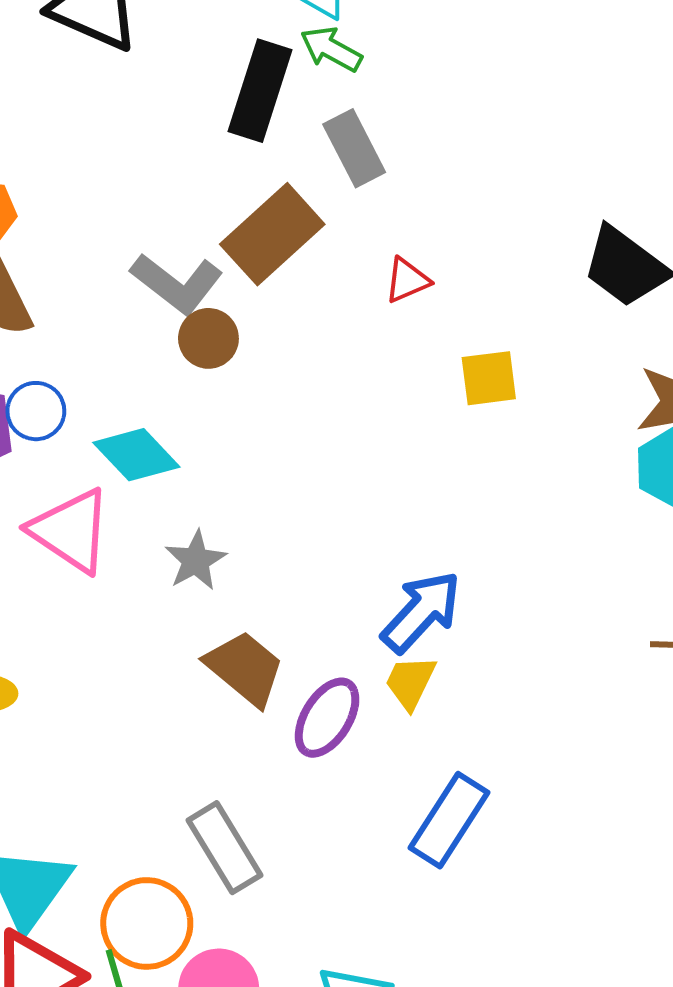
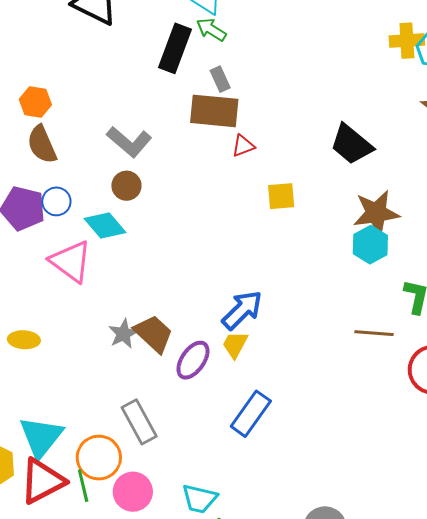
gray rectangle: (354, 148) -> (220, 79), size x0.7
brown rectangle: (272, 234) -> (214, 111), moved, turned 45
brown circle: (208, 338) -> (126, 186), moved
gray star: (196, 560) -> (123, 334), moved

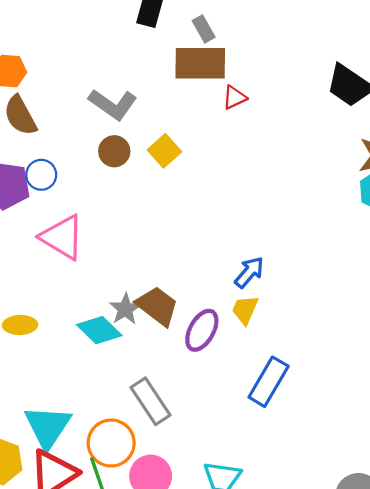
yellow square: (281, 196) -> (164, 151), moved, turned -32
cyan diamond: (105, 225) -> (99, 330), moved
blue arrow: (242, 310) -> (249, 272), size x0.7

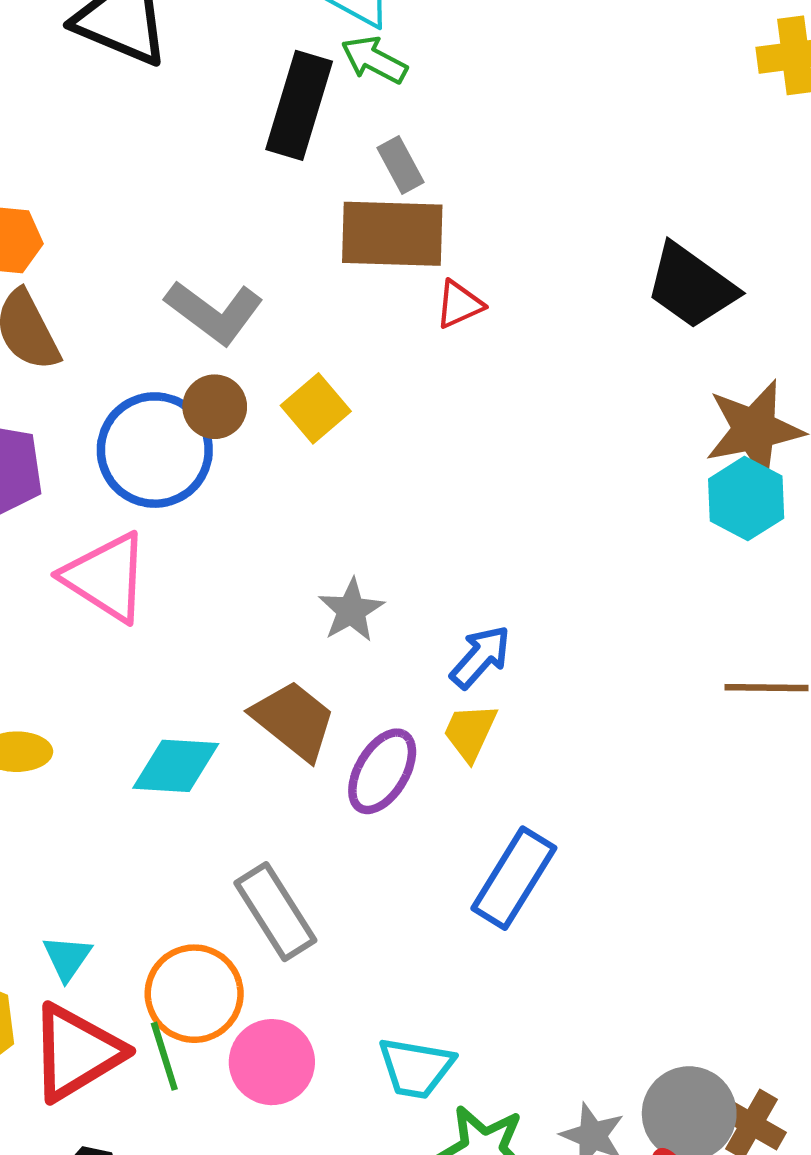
blue circle: (41, 175) -> (155, 450), moved, size x1.8
gray star: (125, 309) -> (351, 610), moved
cyan diamond: (99, 330) -> (176, 766), turned -42
cyan triangle: (48, 427) -> (67, 958), size x0.5

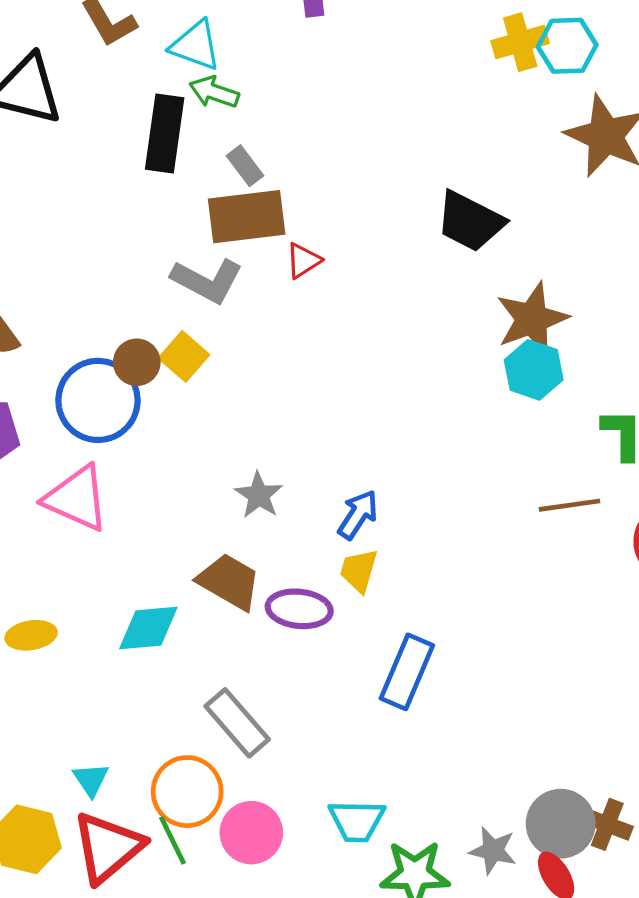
gray L-shape: (214, 312) -> (207, 281), moved
yellow square: (316, 408) -> (184, 356), moved
purple ellipse: (382, 771) -> (299, 609), turned 74

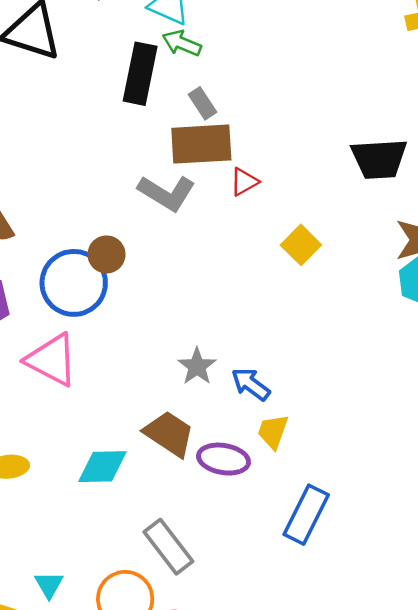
black trapezoid: (470, 221) -> (379, 159), turned -34
yellow square: (184, 356) -> (301, 245), moved
blue arrow: (358, 515) -> (251, 384), moved, turned -90

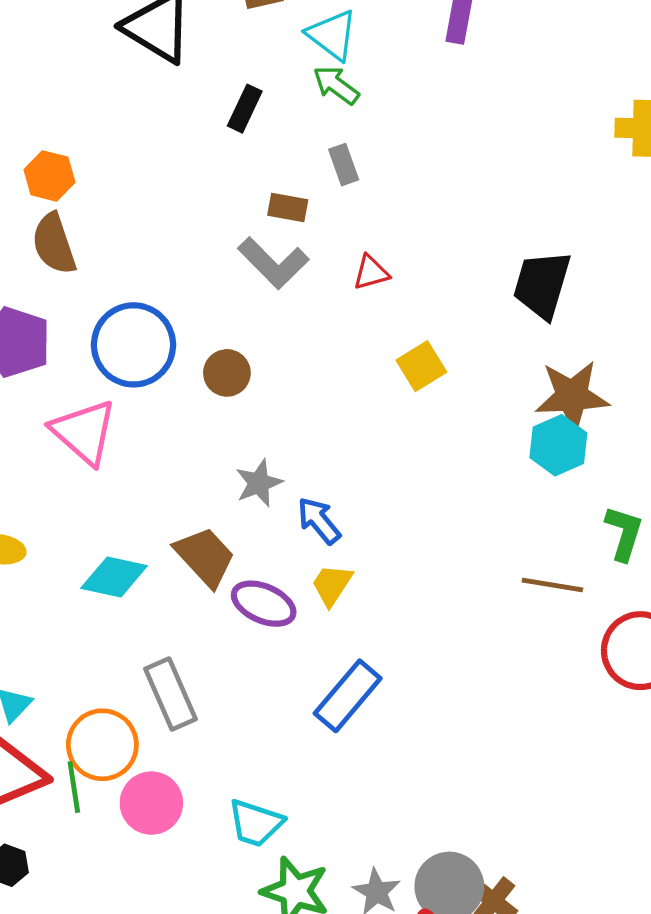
black rectangle: (140, 74) -> (245, 109), moved, size x0.6
brown rectangle: (201, 144) -> (288, 208), moved, size x0.5
black trapezoid: (379, 159) -> (542, 285), turned 96
brown circle: (107, 254) -> (227, 373), moved

